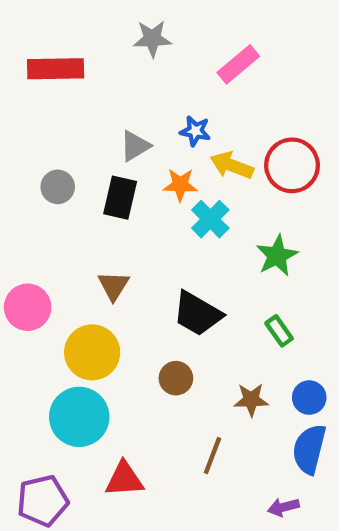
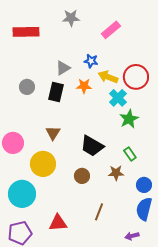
cyan cross: (210, 219) -> (118, 98), moved
brown star: (251, 400) -> (116, 173), moved
cyan circle: (79, 417) -> (22, 194), moved

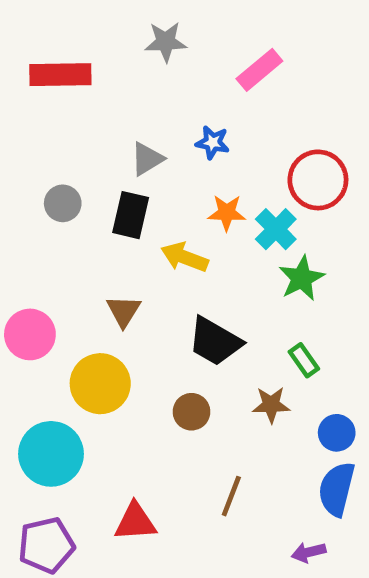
yellow arrow: (108, 77) -> (184, 257), moved
orange star: (84, 86) -> (227, 213), moved

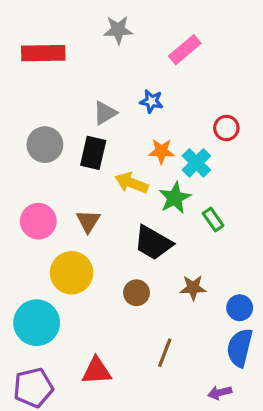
red circle: (318, 180) -> (226, 128), size x0.6
gray circle: (63, 203) -> (45, 145), size x1.4
green star: (302, 278) -> (175, 198), moved
pink circle: (30, 334) -> (38, 221), moved
green rectangle: (304, 360) -> (213, 220), moved

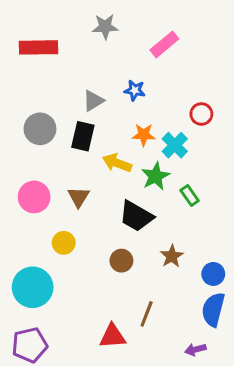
yellow circle: (72, 273) -> (64, 243), size x0.6
brown star: (193, 288) -> (172, 256), turned -30
red triangle: (97, 371) -> (113, 336), moved

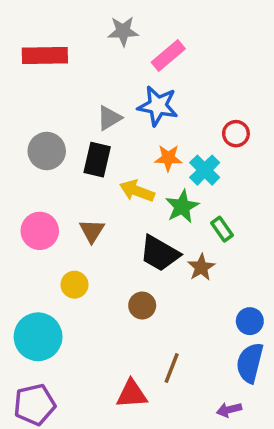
pink rectangle: (164, 44) -> (168, 56), moved
blue star: (135, 90) -> (158, 106), size x1.6
brown star: (172, 256) -> (201, 267), moved

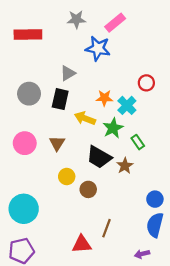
pink rectangle: (168, 56) -> (115, 23), moved
blue star: (158, 106) -> (98, 48), moved
yellow circle: (74, 285) -> (67, 177), moved

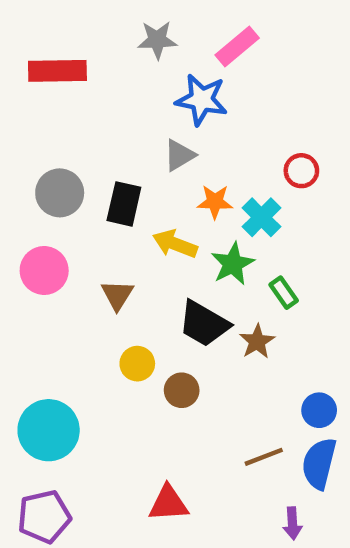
gray triangle: (68, 73) -> (179, 155), moved
pink circle: (25, 143) -> (44, 270), moved
brown line: (107, 228) -> (264, 457), moved, turned 48
purple arrow: (142, 254) -> (293, 523), turned -80

